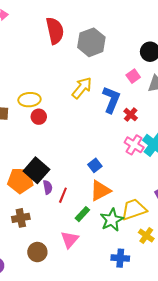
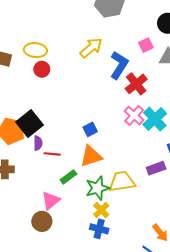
red cross: (131, 115) -> (136, 84), size x1.5
red line: (63, 195) -> (52, 154), turned 63
yellow cross: (146, 236) -> (101, 210), moved
brown circle: (37, 252) -> (42, 221), moved

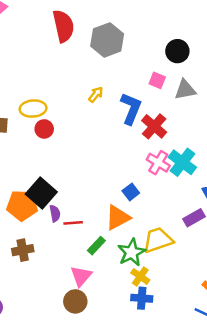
pink square: (146, 45) -> (157, 80), turned -32
yellow arrow: (91, 48) -> (96, 94), size x0.6
blue square: (90, 129) -> (131, 192), moved

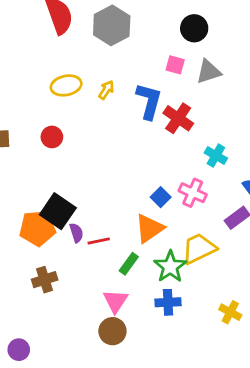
yellow ellipse: (33, 109) -> (66, 85), moved
cyan cross: (182, 162) -> (216, 156), size x0.7
pink cross: (158, 163) -> (193, 193), moved
yellow cross: (140, 276) -> (230, 312), moved
blue cross: (142, 298) -> (168, 302), moved

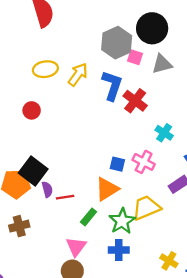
gray hexagon: (112, 25) -> (117, 43), moved
black circle: (194, 28) -> (152, 28), size x1.4
yellow arrow: (106, 90) -> (78, 74), size x1.5
blue square: (161, 197) -> (117, 164), turned -35

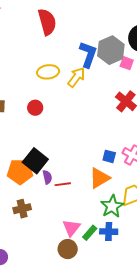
blue L-shape: (112, 85) -> (88, 54), moved
green rectangle: (89, 217) -> (90, 233), moved

